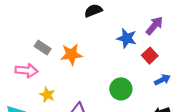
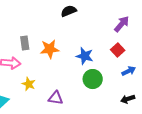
blue star: (127, 38) -> (85, 56), moved
gray rectangle: (43, 47) -> (25, 43), turned 48

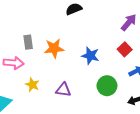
green circle: (93, 79) -> (107, 86), moved
purple triangle: (56, 98) -> (63, 90), moved

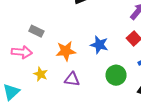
gray rectangle: (28, 42) -> (36, 31), turned -56
orange star: (54, 48) -> (66, 51), moved

